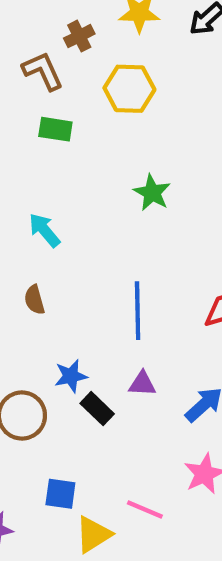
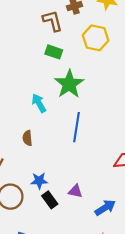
green star: (152, 193) -> (69, 84), moved, size x1.5
blue line: (138, 311) -> (77, 127), moved

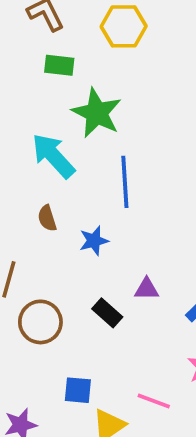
cyan arrow: (39, 103) -> (53, 156), size x1.5
blue star: (39, 181) -> (94, 241), moved

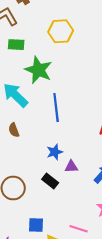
yellow hexagon: (124, 26) -> (61, 31), moved
blue star: (94, 241) -> (55, 152), moved

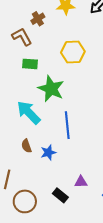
blue star: (55, 152) -> (48, 152), moved

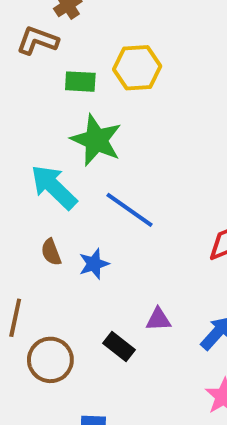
brown L-shape: (22, 37) -> (37, 41), turned -40
green rectangle: (30, 64) -> (80, 82), moved
blue line: (67, 125) -> (129, 210), turned -48

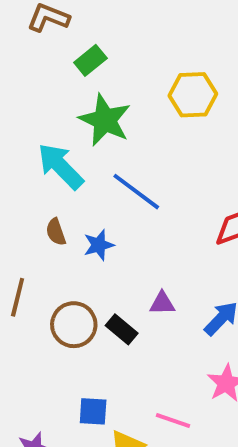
yellow hexagon: (137, 68) -> (193, 95), moved
green rectangle: (80, 82) -> (90, 60), turned -44
brown circle: (50, 360) -> (74, 325), moved

